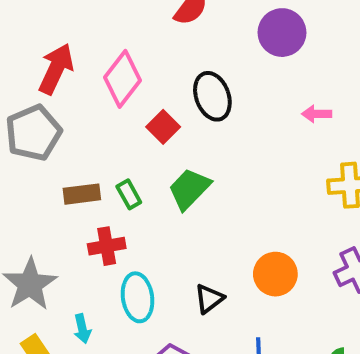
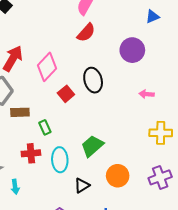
green trapezoid: (189, 189) -> (92, 146), moved
brown rectangle: (82, 194) -> (20, 112), moved
cyan ellipse: (138, 297) -> (60, 160), moved
cyan arrow: (82, 329) -> (15, 187), moved

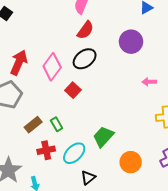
black ellipse: (93, 80) -> (85, 59), moved, turned 75
brown rectangle: (20, 112) -> (33, 125), moved, turned -30
cyan ellipse: (60, 160) -> (74, 153), turned 55
black triangle: (82, 185) -> (88, 178), moved

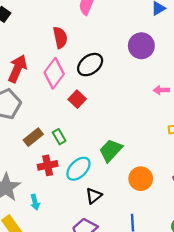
red semicircle: (85, 30) -> (60, 37), moved, turned -48

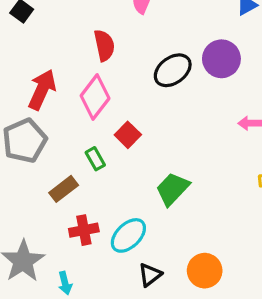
black ellipse: (90, 65) -> (173, 70), moved
green rectangle: (59, 137) -> (95, 159), moved
green trapezoid: (111, 150) -> (172, 189), moved
orange circle: (141, 179) -> (205, 271), moved

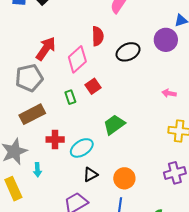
red semicircle: (104, 45) -> (98, 36), moved
purple circle: (221, 59) -> (166, 40), moved
brown rectangle: (64, 189) -> (32, 114), moved, size x1.4

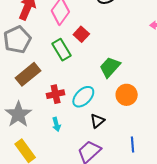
green rectangle: (70, 97) -> (62, 50), size x1.5
cyan arrow: (37, 170) -> (56, 124), moved
orange circle: (124, 178) -> (127, 95), moved

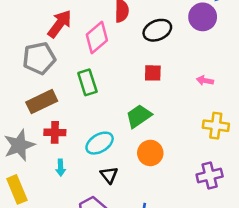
red square: (81, 34) -> (153, 73), moved, turned 35
red cross: (56, 94) -> (55, 132), moved
black triangle: (97, 121) -> (109, 175), turned -42

